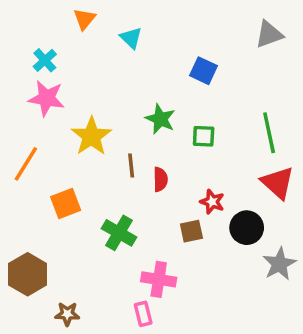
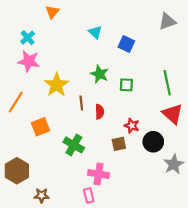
cyan triangle: (131, 38) -> (95, 32), moved

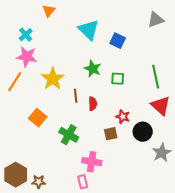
cyan triangle: (95, 32) -> (89, 30), size x1.6
orange line: (16, 102) -> (15, 82), moved
orange square: (40, 127) -> (38, 118), turned -30
brown hexagon: (17, 171) -> (16, 175), moved

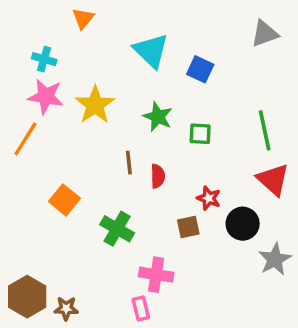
cyan cross: (26, 35) -> (44, 59), turned -32
yellow star: (53, 79) -> (95, 105), moved

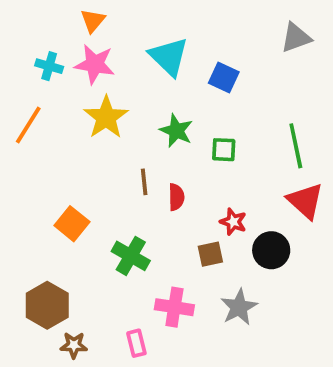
pink star: (46, 96) -> (95, 64), moved
orange line: (25, 139) -> (28, 125), moved
gray star: (275, 259) -> (239, 307), moved
brown hexagon: (27, 297) -> (47, 305), moved
pink rectangle: (141, 308) -> (136, 343), moved

